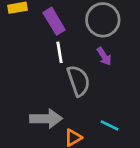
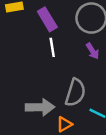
gray semicircle: (78, 81) -> (75, 93), moved, turned 36

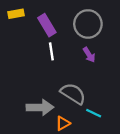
gray semicircle: (75, 93) -> (73, 94), turned -75

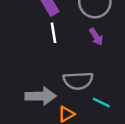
gray semicircle: (73, 94) -> (78, 81), turned 145

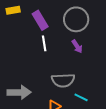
gray arrow: (41, 96) -> (19, 92), moved

